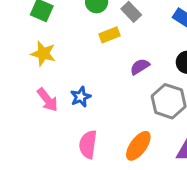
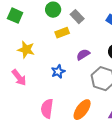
yellow star: (43, 54) -> (26, 50), moved
blue star: (81, 97) -> (58, 72), moved

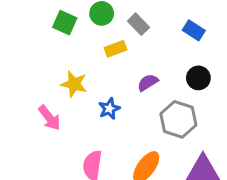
green square: (15, 16) -> (65, 23), moved
yellow star: (26, 50) -> (74, 84), moved

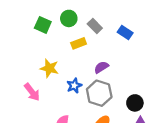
blue rectangle: (194, 30) -> (125, 33), moved
black circle: (198, 78) -> (135, 103), moved
gray hexagon: (178, 119) -> (99, 93), moved

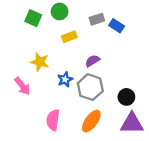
gray rectangle: (95, 26) -> (97, 19), moved, turned -64

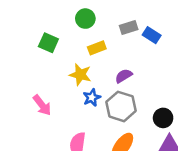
green square: (33, 18) -> (48, 43), moved
yellow star: (40, 62) -> (80, 75), moved

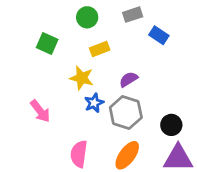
gray rectangle: (129, 27) -> (133, 15), moved

